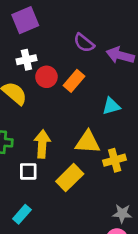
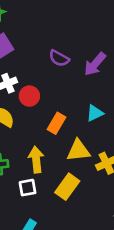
purple arrow: (120, 55) -> (95, 64), turned -55
orange rectangle: (74, 81) -> (57, 123), moved

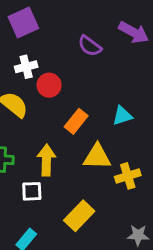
purple arrow: (95, 64) -> (134, 32), moved, turned -110
yellow rectangle: (67, 187) -> (79, 216), moved

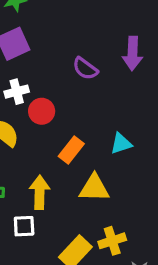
purple arrow: (134, 32) -> (133, 53), turned 64
yellow cross: (128, 176) -> (112, 241), moved

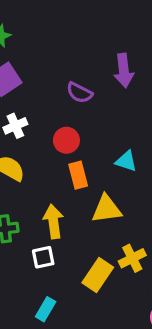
red circle: (42, 111) -> (66, 140), moved
cyan triangle: (121, 144) -> (126, 161), turned 45
orange rectangle: (71, 150) -> (78, 175), turned -44

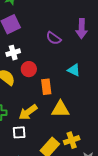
red circle: (66, 140) -> (29, 69), moved
cyan triangle: (126, 161) -> (74, 70), moved
yellow arrow: (53, 222) -> (28, 112), turned -126

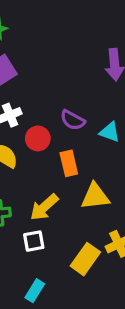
purple semicircle: (54, 38) -> (73, 120), moved

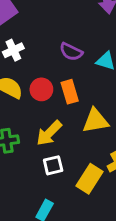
red circle: (38, 138) -> (41, 89), moved
white square: (34, 241) -> (53, 165), moved

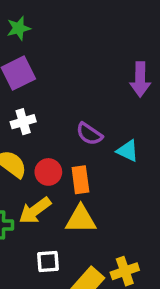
yellow triangle: (95, 121) -> (81, 219), moved
yellow arrow: (49, 133) -> (35, 211), moved

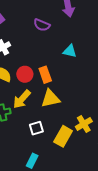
purple semicircle: (89, 134) -> (42, 25), moved

